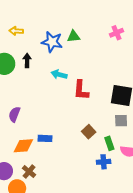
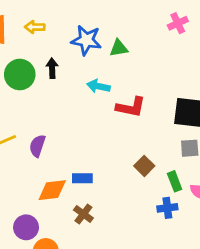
green triangle: (74, 36) -> (119, 48), moved
red L-shape: (81, 90) -> (131, 107), turned -80
brown cross: (29, 172) -> (83, 214), moved

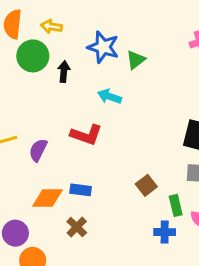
green triangle: (119, 48) -> (136, 60), turned -36
green circle: (20, 75) -> (33, 56), moved
red L-shape: (131, 107) -> (86, 135), moved

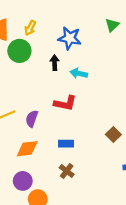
yellow arrow: (51, 27) -> (30, 28), turned -64
green triangle: (136, 60) -> (112, 25), moved
black arrow: (64, 72) -> (55, 63), moved
orange diamond: (48, 198) -> (27, 149), moved

